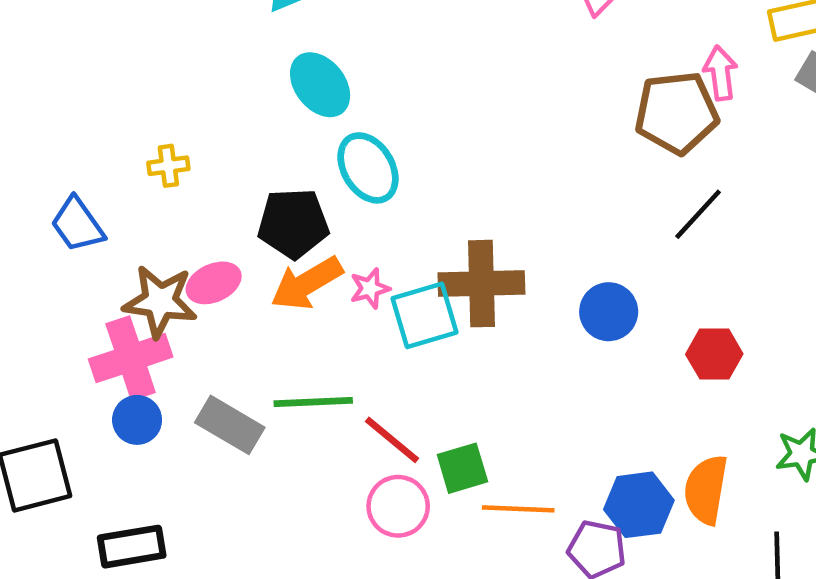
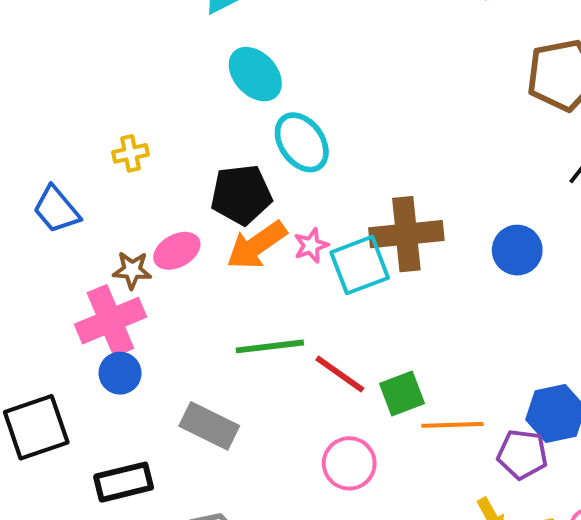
brown star: (160, 301) -> (132, 270), size x0.6
gray rectangle: (230, 425) -> (209, 426), moved
pink circle: (398, 506) -> (349, 463), moved

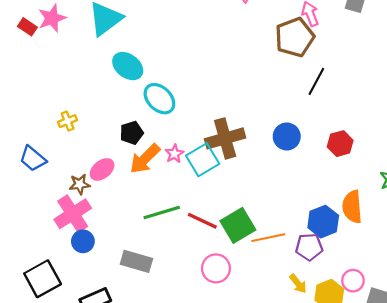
black pentagon: (241, 195) -> (132, 133), size x0.7
green square: (402, 394) -> (238, 225), size x1.4

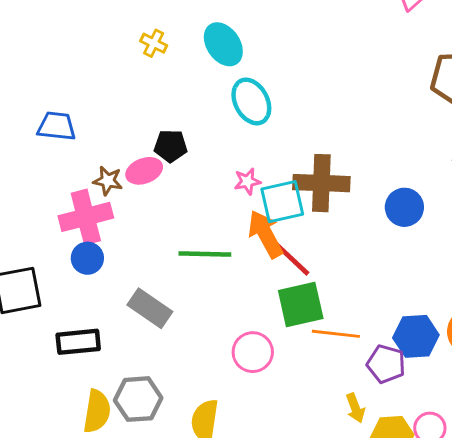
yellow cross: (68, 121) -> (154, 43), moved, turned 30
black pentagon: (132, 133) -> (171, 146), moved
blue trapezoid: (33, 159) -> (57, 126), turned 128
orange arrow: (145, 159) -> (265, 234), moved, turned 88
red line: (202, 221) -> (292, 259), moved

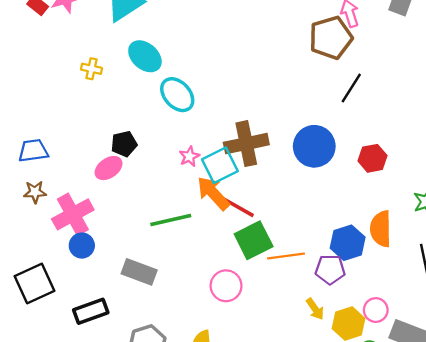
brown star: (108, 181) -> (35, 192), moved
blue circle: (404, 207) -> (314, 146), size x1.4

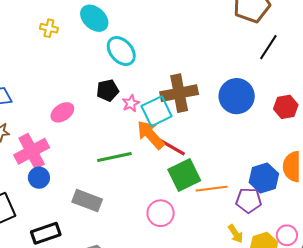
black pentagon: (124, 144) -> (108, 90), moved

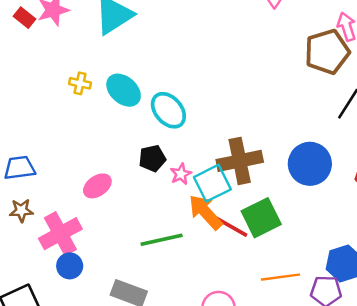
cyan ellipse: (94, 18) -> (124, 90), moved
green square: (184, 175) -> (261, 218), moved

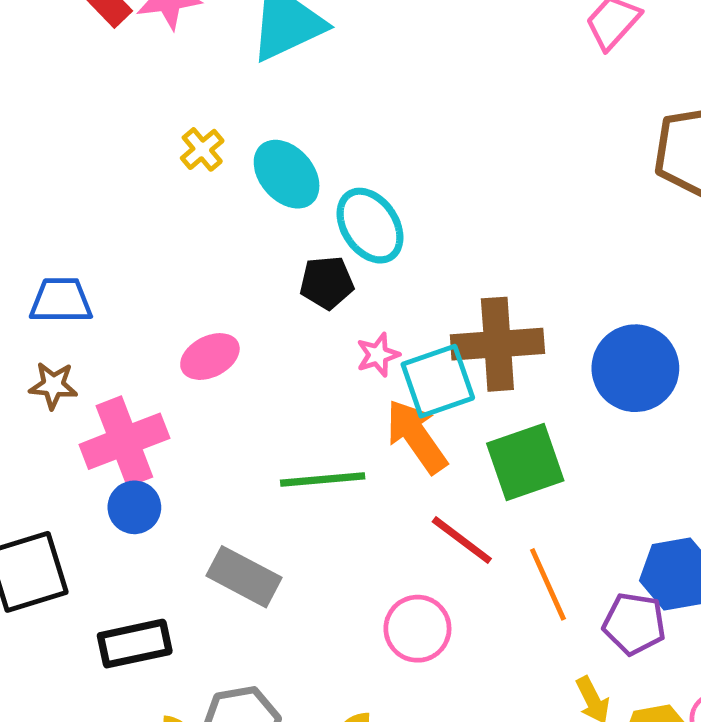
yellow cross: (80, 83) -> (202, 149), turned 30
black pentagon: (152, 158) -> (327, 283), moved
red line: (231, 227) -> (462, 540), moved
orange line: (280, 277) -> (548, 584), turned 66

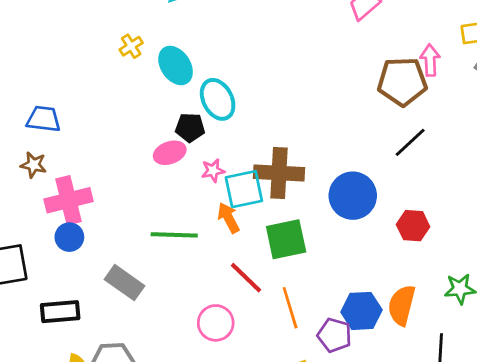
pink ellipse: (210, 357) -> (170, 153), moved
orange arrow: (417, 436) -> (228, 218), size x0.7

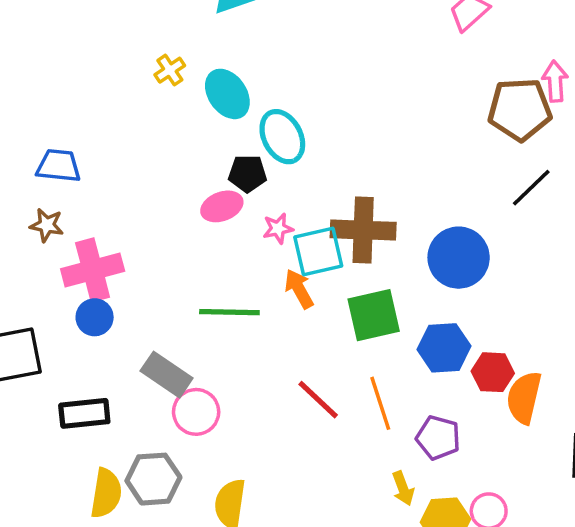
red hexagon: (413, 226) -> (493, 372), moved
red line: (246, 278) -> (318, 400), moved
blue hexagon: (361, 311) -> (444, 348), moved
pink circle: (216, 323) -> (196, 412), moved

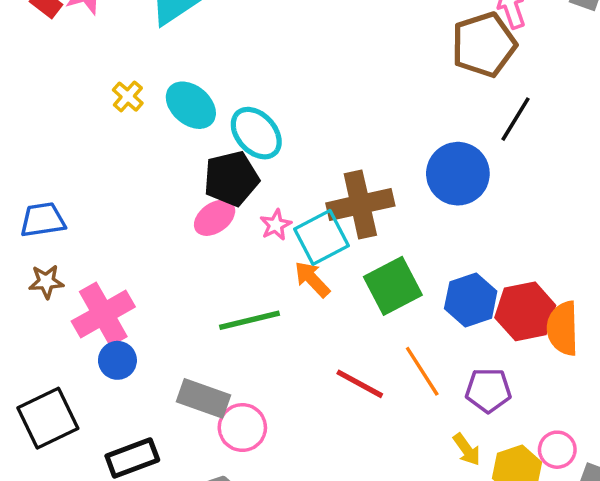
black pentagon: (247, 173) -> (231, 179), size x1.4
blue circle: (459, 258) -> (458, 174), moved
red hexagon: (493, 372) -> (525, 311), size x1.4

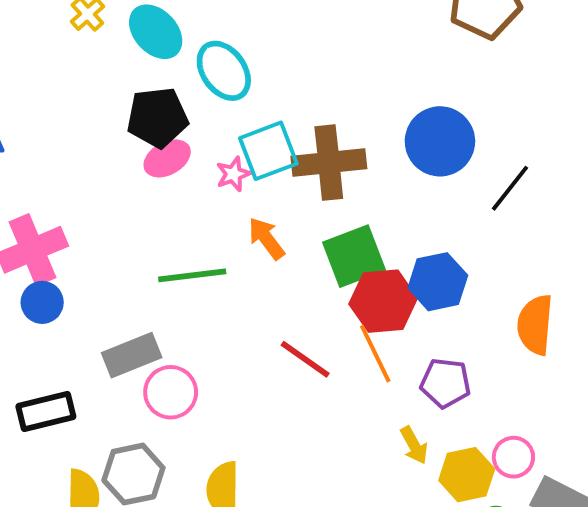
black line: (515, 119) -> (510, 188), moved
black pentagon: (231, 179) -> (157, 117), moved
cyan square: (322, 237) -> (268, 151), moved
red hexagon: (525, 311) -> (383, 301), moved
gray rectangle: (203, 398) -> (132, 355), turned -48

